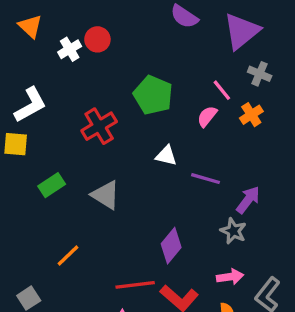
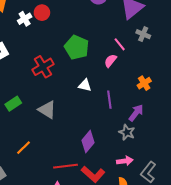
orange cross: (251, 115) -> (144, 83), moved
purple line: (205, 179) -> (109, 100), turned 66

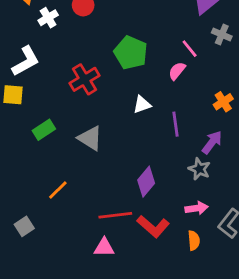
white cross: (25, 19) -> (48, 18), moved
white triangle: (85, 85) -> (142, 105), turned -32

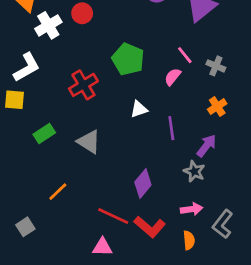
white cross: (48, 18) -> (48, 25), size x1.4
gray cross: (222, 35) -> (216, 66), moved
red line: (115, 215) -> (113, 216), turned 32

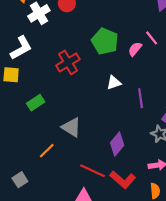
pink semicircle: (173, 77) -> (135, 49), moved
gray triangle: (89, 142) -> (71, 127), moved

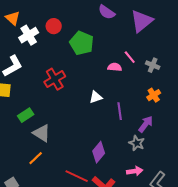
green pentagon: (105, 41) -> (82, 43), moved
pink semicircle: (135, 49) -> (115, 67), turned 56
gray triangle: (71, 127) -> (42, 133), moved

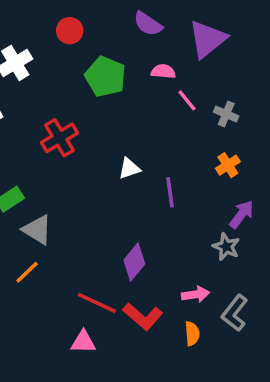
red circle: (54, 26) -> (70, 31), moved
pink semicircle: (115, 67) -> (163, 71), moved
purple arrow: (146, 124) -> (242, 214), moved
gray star: (137, 143) -> (226, 247), moved

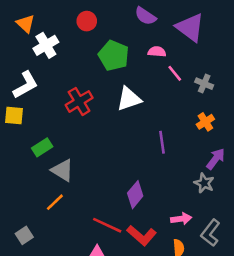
purple triangle: (207, 39) -> (190, 27), turned -44
white triangle: (129, 168) -> (129, 99), moved, size x1.5

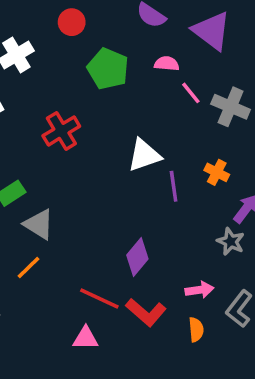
gray cross: (204, 84) -> (231, 107), size x1.5
white triangle: (129, 99) -> (144, 155), moved
orange cross: (205, 122) -> (217, 172), moved, turned -30

